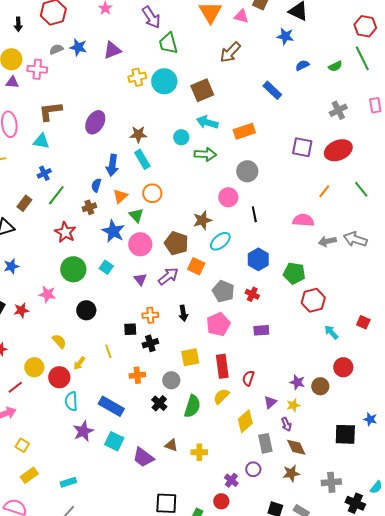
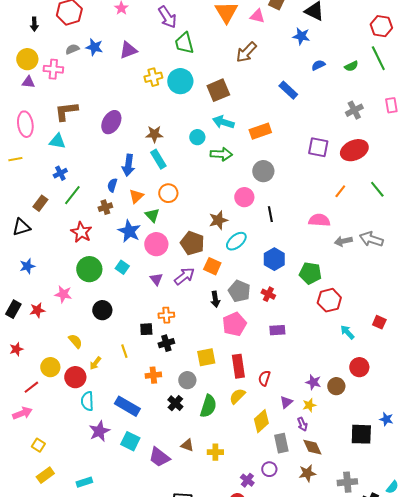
black arrow: (183, 313) -> (215, 299), moved

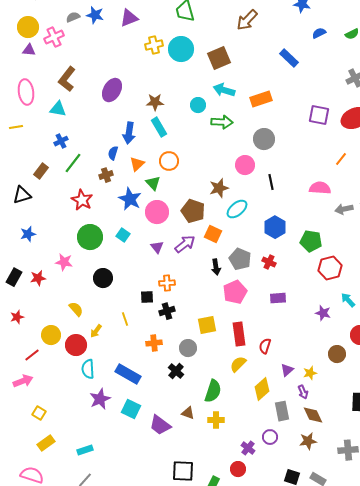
pink cross: (53, 69) -> (54, 37), turned -30
brown L-shape: (66, 111) -> (67, 79), turned -45
purple star: (313, 382) -> (323, 313), moved
green semicircle: (208, 406) -> (213, 391), moved

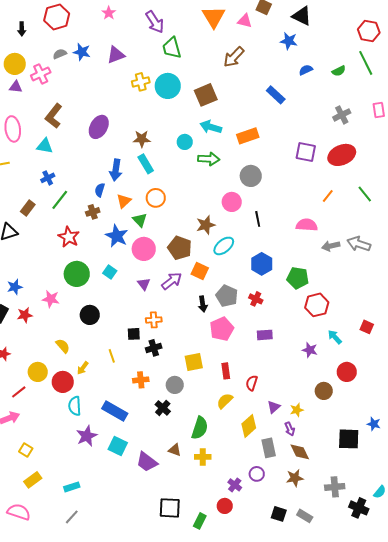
blue star: (28, 234) -> (15, 287), moved
red rectangle: (239, 334) -> (226, 371), size x0.7

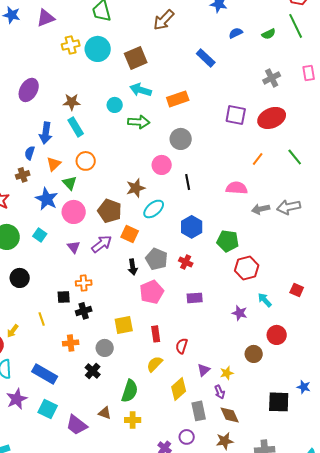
gray arrow: (359, 244) -> (289, 207), turned -30

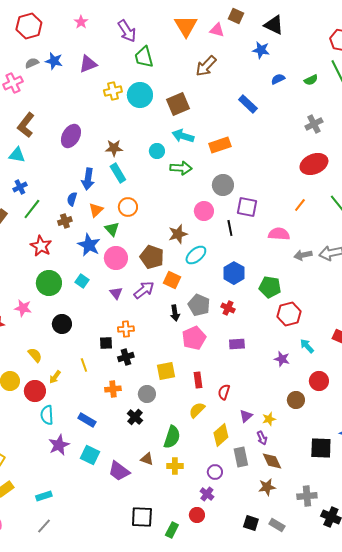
purple square: (236, 115) -> (247, 207), moved
blue rectangle: (45, 374) -> (87, 420), size x0.7
purple circle: (187, 437) -> (215, 472), moved

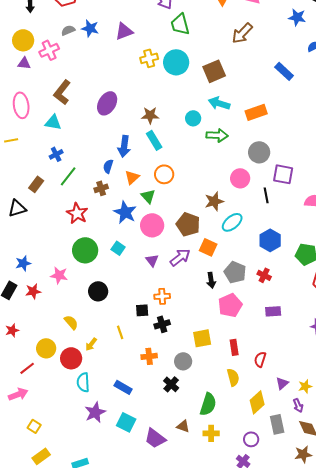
yellow semicircle: (197, 410) -> (233, 377), turned 120

